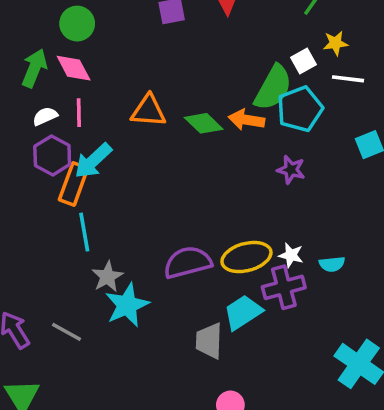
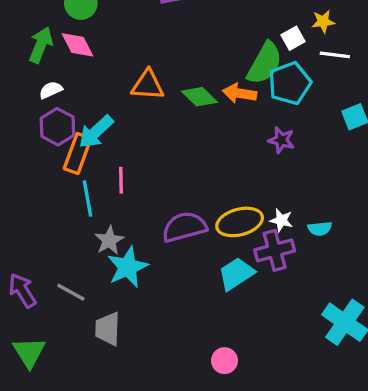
pink line: (79, 113) -> (121, 180), moved
gray trapezoid: (209, 341) -> (108, 329), moved

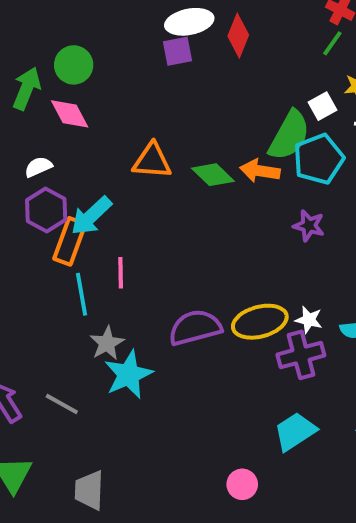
green arrow: (41, 45) -> (27, 88), moved
cyan trapezoid: (236, 274) -> (295, 431), moved
gray trapezoid: (108, 329) -> (89, 490), moved

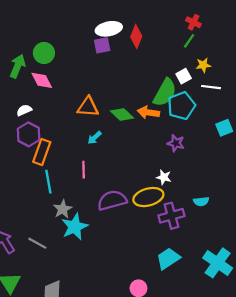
cyan arrow: (91, 216) -> (95, 138), moved, size x0.6
pink line: (121, 273) -> (84, 170), moved
white star: (309, 320) -> (164, 177), moved

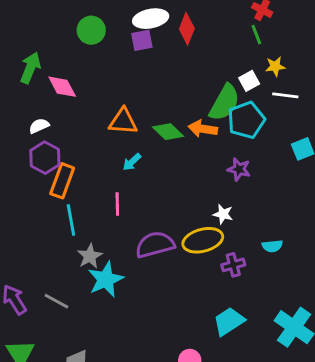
green line: (189, 41) -> (256, 35), turned -56
green circle: (44, 53) -> (91, 30), moved
purple cross: (171, 216) -> (233, 265), size x0.7

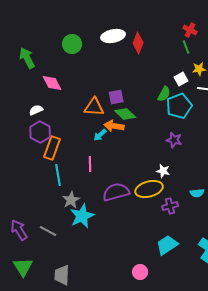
purple square: (142, 40) -> (116, 97), moved
green arrow: (30, 68) -> (27, 58), moved, turned -50
green semicircle: (224, 103) -> (164, 94), size x0.6
orange arrow: (203, 129) -> (114, 126), moved

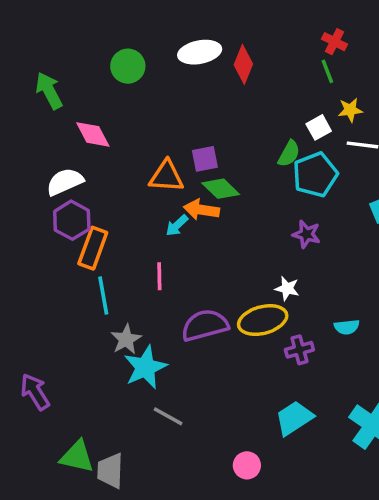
white semicircle: (36, 110) -> (65, 182), size x1.5
gray line: (48, 231) -> (168, 416), moved
green triangle: (23, 267) -> (77, 457), moved, turned -45

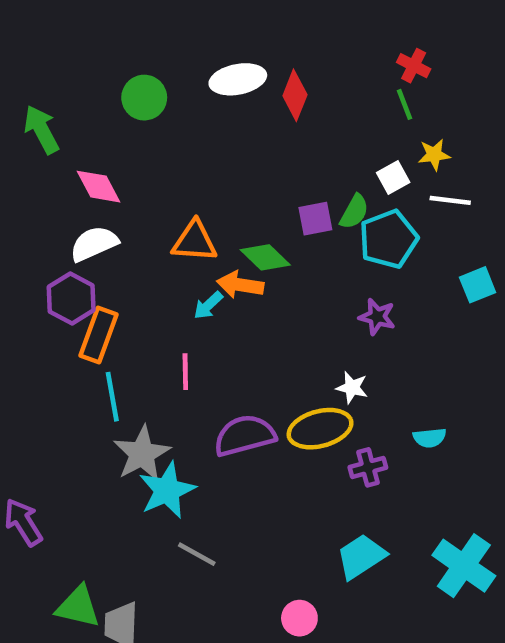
purple square: (205, 159) -> (315, 219), moved
white semicircle: (65, 182) -> (94, 244), moved
gray star: (126, 339) -> (142, 454), size x1.4

